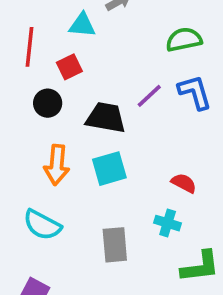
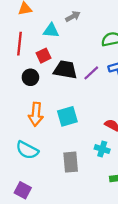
black trapezoid: (106, 118) -> (65, 70), moved

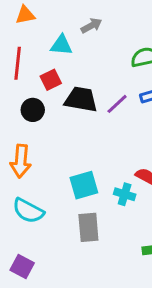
orange arrow: (36, 114) -> (21, 161), moved
cyan square: (67, 116) -> (84, 185), moved
cyan cross: (102, 149) -> (125, 194), moved

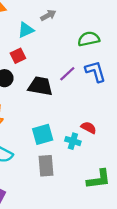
cyan triangle: (61, 45) -> (26, 30), turned -30
black trapezoid: (81, 99) -> (40, 86), moved

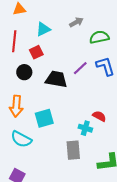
gray arrow: (48, 15) -> (76, 22), moved
cyan square: (43, 134) -> (44, 118), moved
gray rectangle: (46, 166) -> (73, 150), moved

